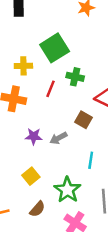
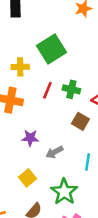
green cross: (75, 77) -> (71, 89), moved
gray arrow: (58, 138) -> (54, 152), moved

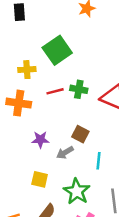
red line: (47, 90) -> (55, 91), turned 56
brown square: (80, 121) -> (80, 134), moved
yellow square: (27, 178) -> (40, 179), turned -35

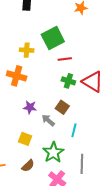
green cross: (79, 89) -> (68, 81), moved
red line: (55, 91) -> (65, 59), moved
gray arrow: (65, 153) -> (48, 120), turned 64

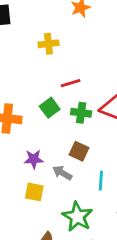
green square: (53, 38) -> (50, 108), moved, size x0.6
yellow cross: (27, 50) -> (48, 44), moved
yellow square: (25, 139) -> (34, 192), moved

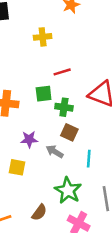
green square: (50, 108) -> (44, 94), turned 30
green cross: (81, 113) -> (64, 107), moved
yellow square: (34, 192) -> (17, 167), moved

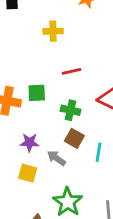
green square: (44, 94) -> (37, 93), moved
cyan line: (89, 159) -> (99, 152), moved
yellow square: (17, 167) -> (28, 173), moved

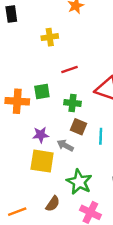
yellow square: (28, 173) -> (42, 161), size x1.5

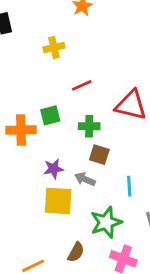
cyan line: (101, 136) -> (129, 186), moved
green star: (79, 182) -> (106, 222), turned 30

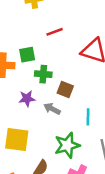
green cross: (89, 126) -> (43, 74), moved
yellow square: (58, 201) -> (17, 140), moved

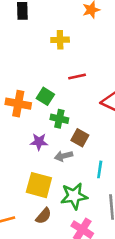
green square: (27, 55) -> (45, 96), turned 35
gray arrow: (52, 109) -> (64, 156), turned -49
yellow square: (17, 140) -> (39, 185), moved

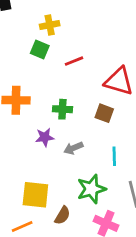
green square: (45, 96) -> (40, 49), moved
brown square: (80, 138) -> (104, 113), moved
yellow square: (39, 185) -> (35, 195), moved

